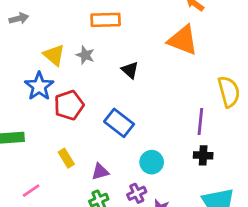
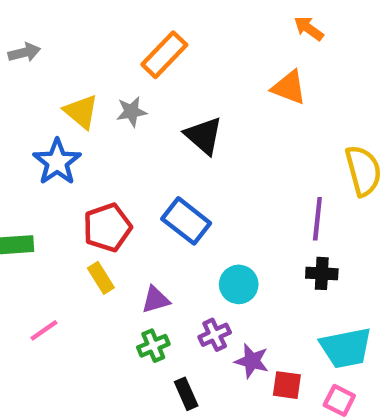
orange rectangle: (106, 20) -> (164, 55), turned -44
orange triangle: (183, 40) -> (289, 87), size x0.7
gray star: (85, 55) -> (131, 112), turned -30
black triangle: (130, 70) -> (204, 136), size x1.4
red pentagon: (69, 105) -> (107, 228), moved

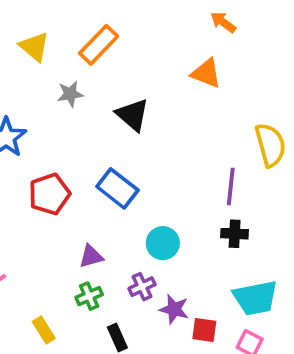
yellow triangle: (81, 112) -> (34, 47), moved
yellow rectangle: (101, 278) -> (44, 330), moved

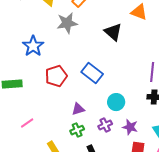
gray star: (70, 94) -> (67, 23), size x1.5
black triangle: (133, 115) -> (113, 32), moved
purple star: (174, 309) -> (130, 127), moved

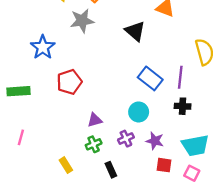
blue rectangle: (92, 73) -> (150, 78), moved
pink line: (27, 123) -> (21, 137), moved, turned -40

